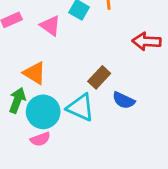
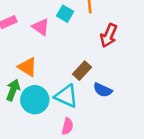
red arrow: (147, 41) -> (109, 35), moved, turned -70
pink semicircle: (40, 139) -> (67, 126), moved, turned -56

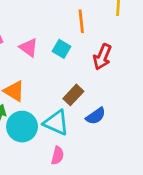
cyan square: (65, 14) -> (62, 49), moved
blue semicircle: (103, 90) -> (96, 116), turned -60

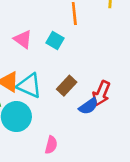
red arrow: (102, 57) -> (101, 93), moved
cyan triangle: (56, 123) -> (29, 86), moved

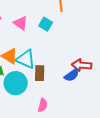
brown rectangle: (67, 86) -> (40, 73), moved, turned -42
red arrow: (101, 93) -> (82, 65), turned 72

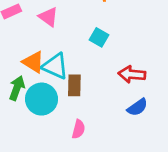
cyan square: (46, 24) -> (99, 37), moved
blue semicircle: (72, 75) -> (137, 107), moved

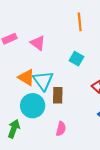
cyan triangle: (55, 66) -> (43, 81), turned 30
green arrow: (17, 88) -> (14, 129), moved

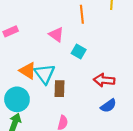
pink triangle: (38, 43) -> (56, 35), moved
cyan circle: (33, 106) -> (17, 99), moved

